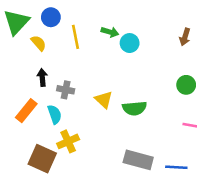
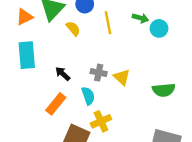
black arrow: (42, 77) -> (63, 74), moved, turned -42
yellow triangle: (104, 100) -> (122, 77), moved
orange rectangle: (26, 111) -> (56, 104), moved

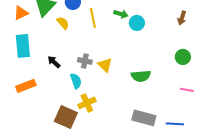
orange rectangle: (56, 104) -> (26, 86), moved, turned 30

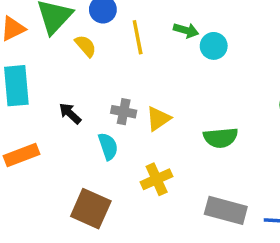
yellow triangle: (105, 65) -> (158, 119), turned 42
yellow cross: (87, 103) -> (157, 179), moved

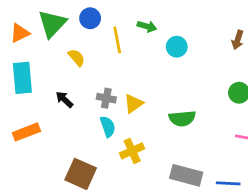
green arrow: (186, 30) -> (147, 26), moved
yellow semicircle: (86, 46) -> (77, 58), moved
cyan semicircle: (108, 146) -> (108, 127), moved

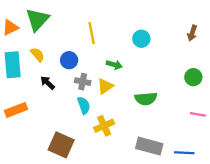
blue circle: (90, 18) -> (69, 60), moved
green arrow: (147, 26) -> (114, 65), moved
yellow semicircle: (77, 58) -> (37, 55), moved

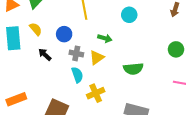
orange rectangle: (16, 110) -> (16, 99), moved

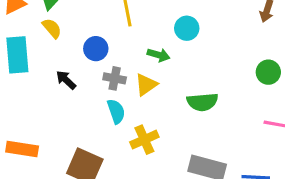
cyan circle: (129, 15) -> (187, 28), moved
yellow semicircle: (36, 29) -> (52, 28), moved
orange rectangle: (16, 99) -> (22, 149), turned 30

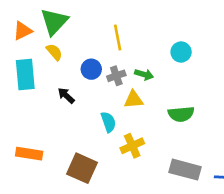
cyan circle: (187, 28) -> (181, 52), moved
gray cross: (115, 78) -> (116, 76), moved, turned -30
yellow triangle: (146, 85) -> (134, 100), turned 30

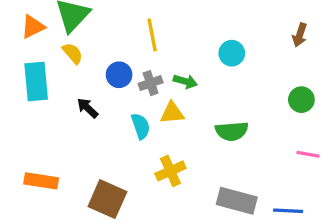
cyan semicircle: (108, 122) -> (141, 126), moved

